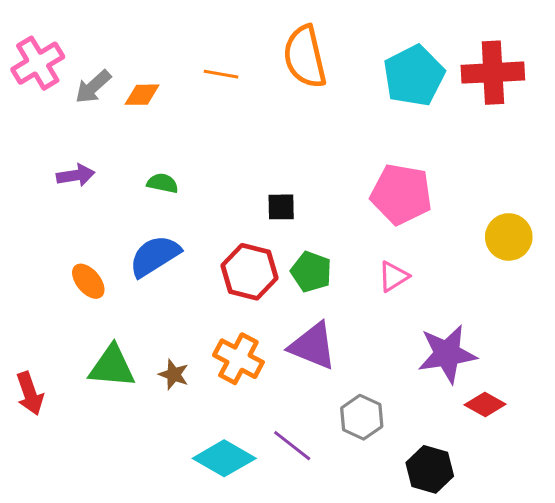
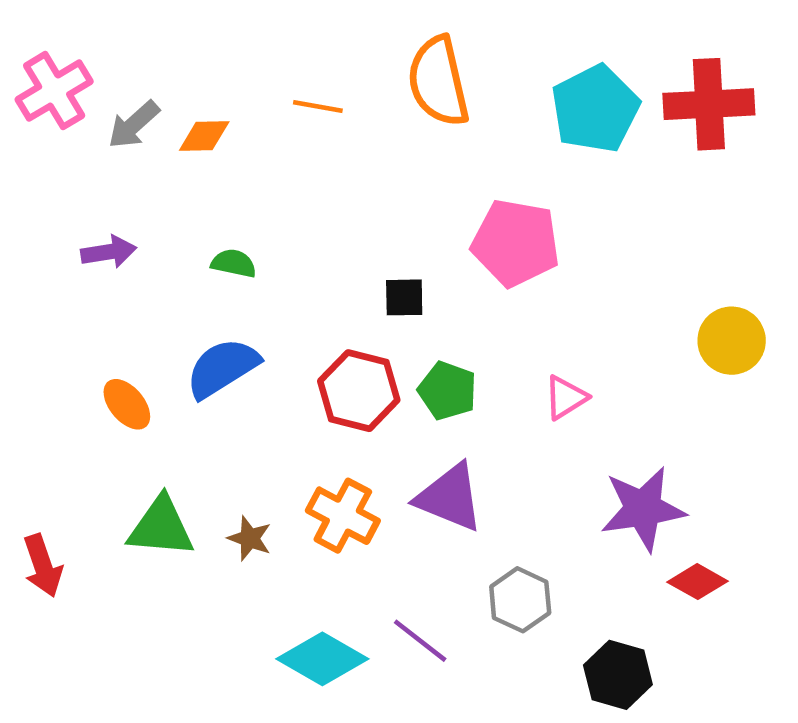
pink pentagon: (401, 194) -> (516, 243), moved

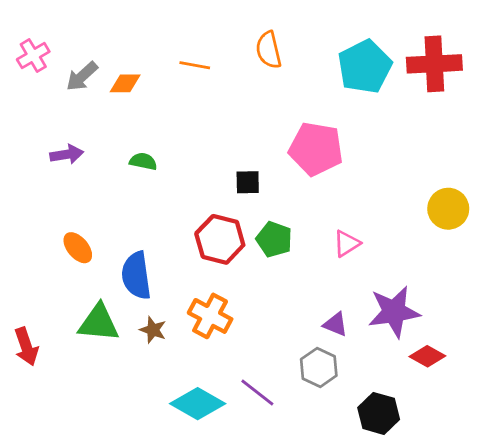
orange semicircle: (438, 81) -> (269, 50), size x0.7
pink cross: (54, 91) -> (33, 56), size x0.7
blue semicircle: (222, 368) -> (136, 276), moved, turned -66
purple triangle: (450, 497) -> (335, 324), moved, size x0.6

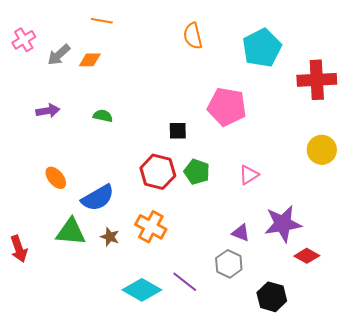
red cross: (434, 64) -> (317, 80), moved
orange line: (195, 65) -> (102, 21), moved
blue semicircle: (136, 276) -> (98, 198), turned -112

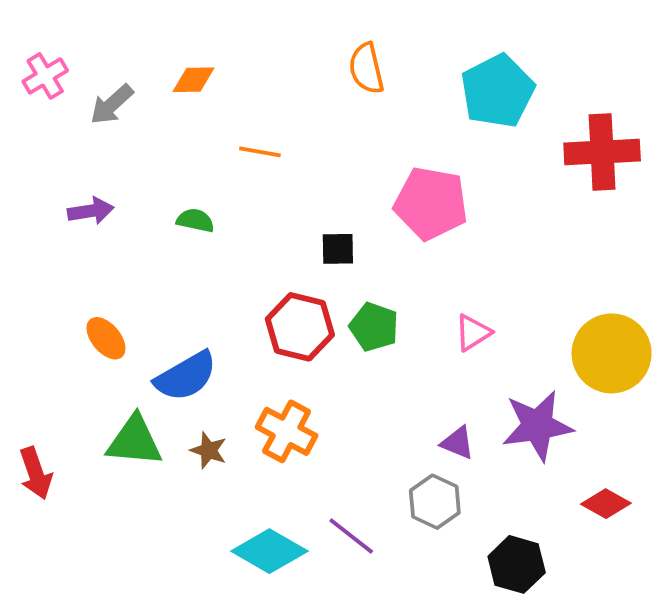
orange line: (102, 21) -> (260, 152), moved
orange diamond: (90, 60) -> (193, 80), moved
yellow circle: (322, 150) -> (612, 353), moved, size x1.4
red diamond: (307, 256) -> (606, 504), moved

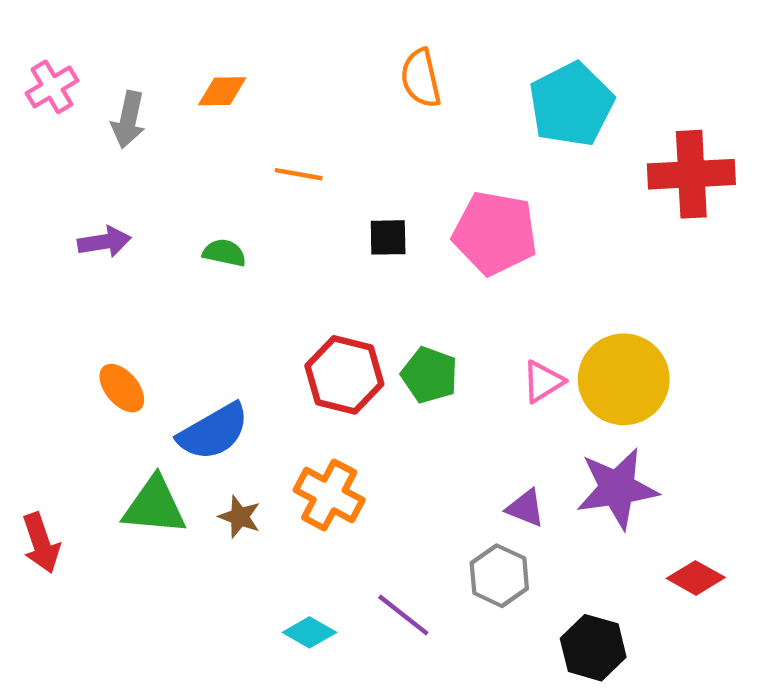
gray arrow: (112, 104) -> (128, 120), turned -36
black square: (338, 249) -> (388, 237), moved
yellow circle: (612, 353) -> (624, 379), moved
cyan diamond: (269, 551) -> (309, 632), size x0.6

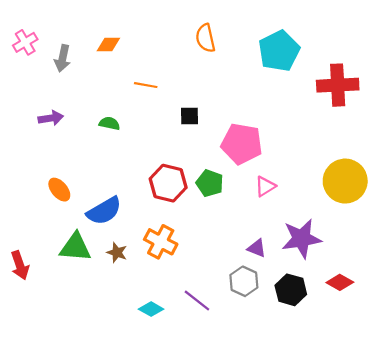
pink pentagon: (495, 233) -> (242, 144), moved
yellow circle: (624, 379) -> (345, 181), moved
black hexagon: (593, 648) -> (291, 290), moved

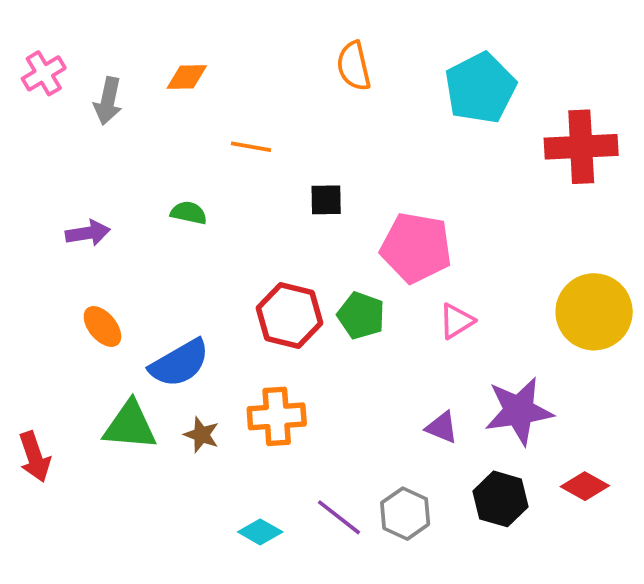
purple arrow: (51, 118) -> (88, 233), moved
orange cross: (161, 242) -> (277, 416), turned -32
gray hexagon: (244, 281) -> (405, 514), moved

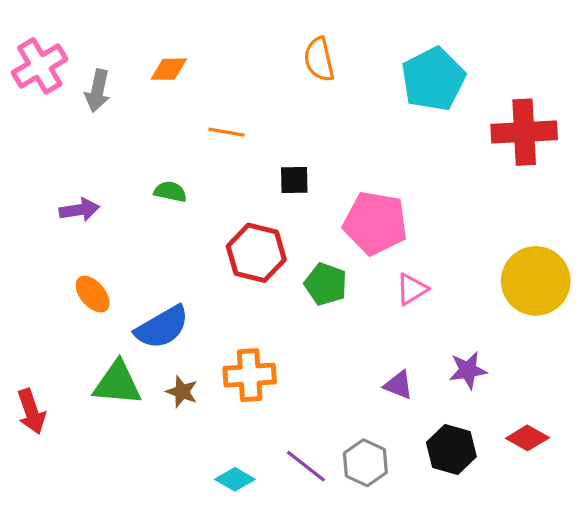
pink cross: (44, 73) -> (40, 66), size x1.4
red hexagon: (290, 315) -> (256, 253), moved
purple star: (519, 411) -> (468, 370), size x0.6

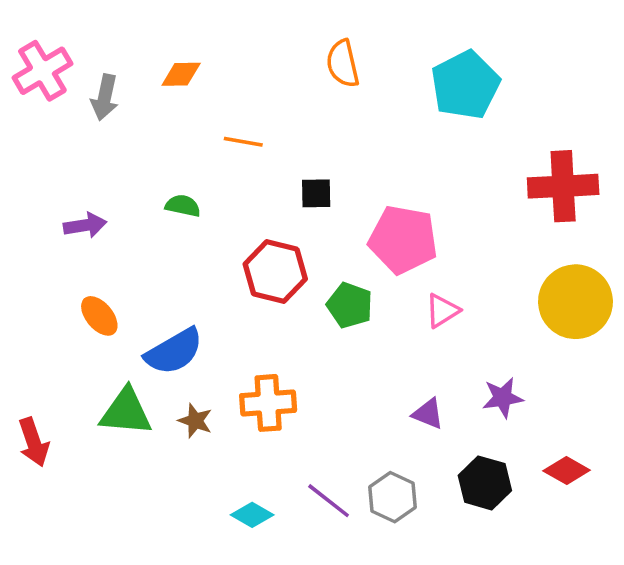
red cross: (524, 132) -> (563, 186), moved

